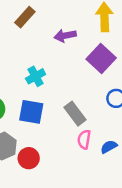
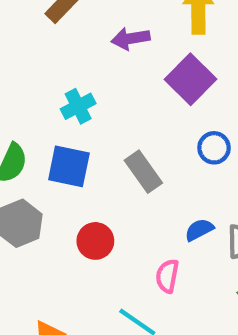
pink semicircle: (84, 139) -> (167, 276), moved
red circle: (29, 158) -> (95, 241), moved

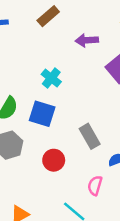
cyan cross: (78, 106) -> (51, 78), turned -30
gray rectangle: (143, 172) -> (90, 136), moved

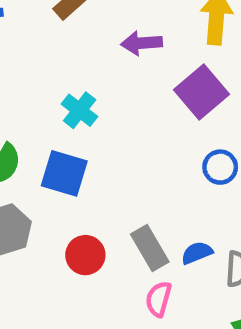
gray rectangle: (90, 136) -> (150, 248), moved

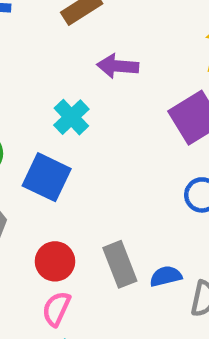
purple arrow: (142, 43) -> (118, 66), moved
pink semicircle: (159, 299) -> (56, 309), moved

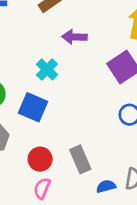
blue semicircle: (166, 276) -> (106, 186), moved

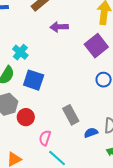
cyan cross: (47, 69) -> (20, 52), moved
red circle: (40, 159) -> (26, 117), moved

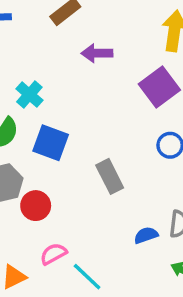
gray rectangle: (71, 115) -> (110, 176), moved
pink semicircle: (45, 138) -> (53, 254), moved, turned 42

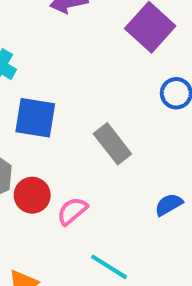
pink semicircle: (53, 254) -> (72, 211), moved

